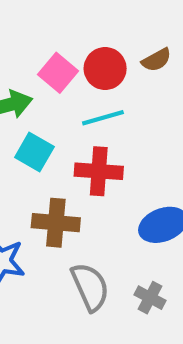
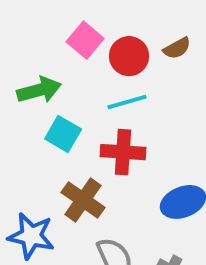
pink square: (58, 73) -> (85, 40), moved
brown cross: (56, 223) -> (83, 200), turned 30

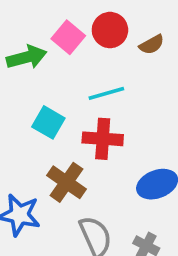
red circle: (129, 56) -> (110, 30), moved
green arrow: (39, 90) -> (27, 57), moved

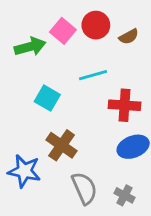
red cross: (103, 139) -> (124, 105), moved

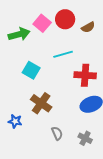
blue star: (24, 171) -> (15, 121), size x0.6
gray semicircle: (84, 188) -> (57, 133), size x0.6

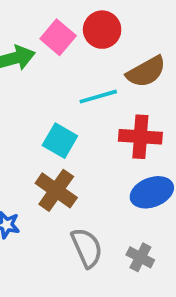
brown semicircle: (88, 27) -> (146, 72), moved, size x1.5
cyan square: (31, 70) -> (60, 141), moved
gray semicircle: (57, 133) -> (87, 248), size x1.5

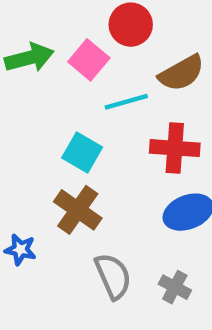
pink square: (58, 37) -> (89, 60), moved

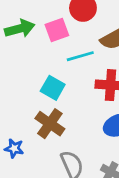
pink square: (89, 60) -> (57, 30), turned 30

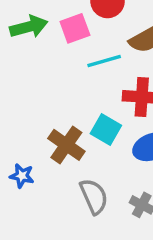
cyan square: (53, 88) -> (106, 130), moved

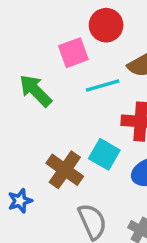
green arrow: (29, 27) -> (35, 91), moved, turned -120
blue star: (22, 176) -> (20, 201), turned -30

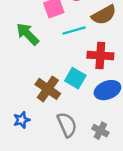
blue star: (20, 201) -> (22, 120), moved

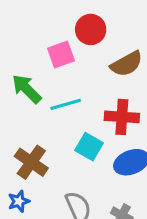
cyan line: (74, 30) -> (66, 104), moved
brown cross: (48, 89) -> (31, 162), moved

